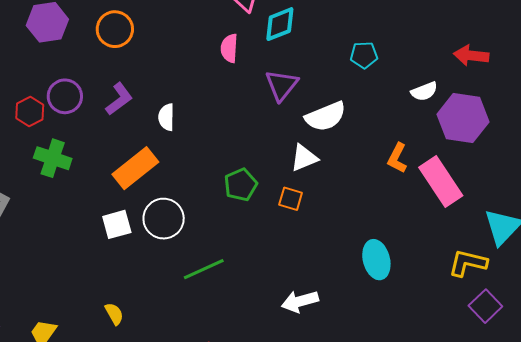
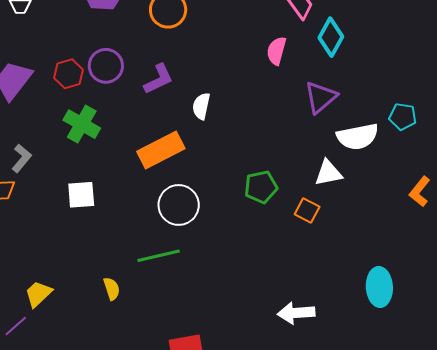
cyan diamond: (280, 24) -> (331, 37), turned -51
cyan pentagon: (364, 55) -> (403, 117), moved
white square: (117, 224) -> (81, 195), moved
green line: (204, 269) -> (159, 256), moved

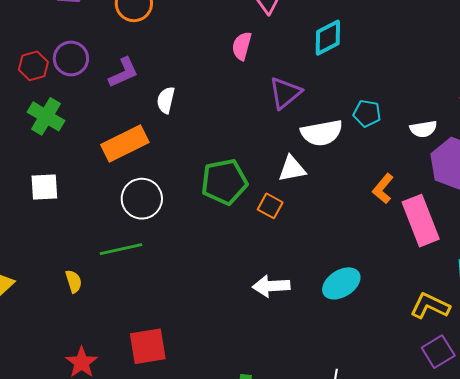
cyan diamond: (331, 37) -> (328, 38), moved, turned 33
green pentagon: (261, 187) -> (224, 182), size x1.4
cyan ellipse: (379, 287) -> (341, 283), turned 60
white arrow: (296, 313) -> (271, 286), moved

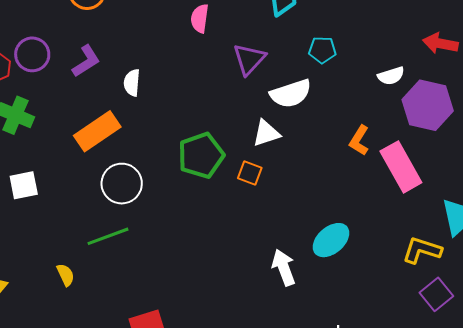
cyan pentagon: (367, 113) -> (322, 50), moved
white arrow: (271, 286) -> (284, 267), moved, turned 81

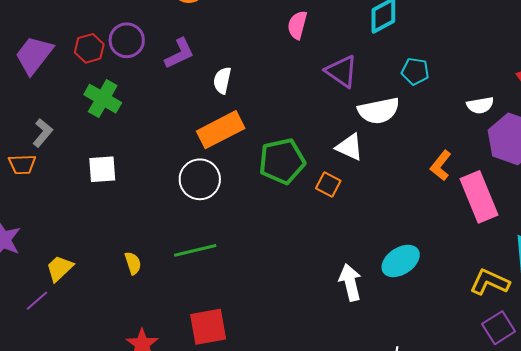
purple triangle: (249, 59) -> (342, 71), turned -45
orange rectangle: (97, 131) -> (221, 130), moved
white triangle: (266, 133) -> (349, 147), turned 36
green line: (108, 236) -> (195, 250), moved

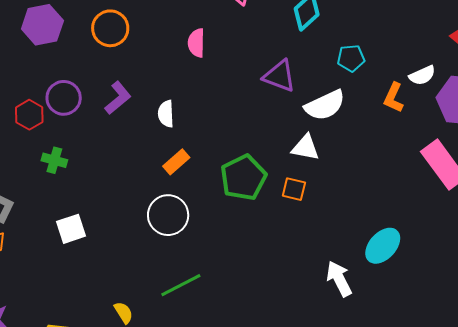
pink semicircle: (297, 25) -> (196, 43), moved
green cross: (103, 99) -> (54, 160), size x0.7
orange rectangle: (221, 130) -> (176, 162), size x0.6
orange L-shape: (441, 165) -> (394, 98), moved

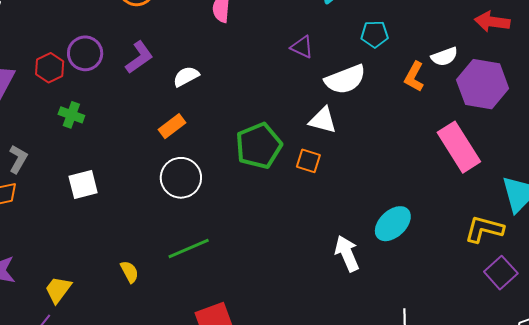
purple triangle: (279, 76) -> (302, 47), size x0.7
white semicircle: (166, 114) -> (186, 76), turned 60
orange rectangle: (176, 162) -> (172, 126), moved

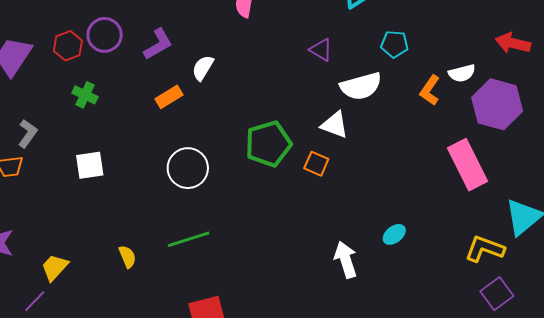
white semicircle: (186, 76) -> (203, 68), turned -36
orange rectangle: (172, 126) -> (169, 97), moved
cyan ellipse: (393, 224) -> (394, 234), size x0.6

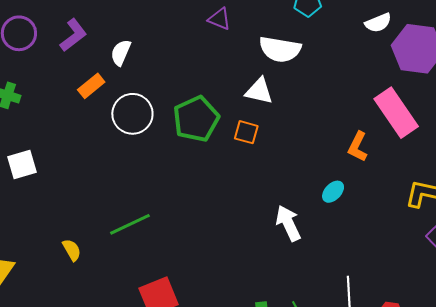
purple triangle: (321, 50) -> (219, 19), moved
white semicircle: (361, 86) -> (280, 49), turned 33
orange L-shape: (430, 90) -> (358, 147), moved
white circle: (188, 168) -> (132, 114), moved

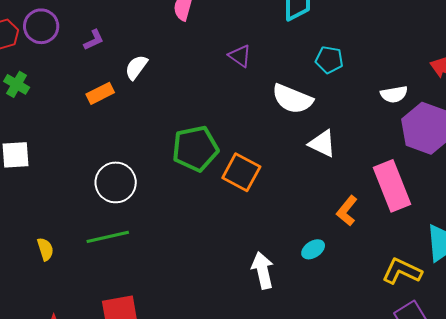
purple L-shape: (73, 35) -> (94, 40), size x0.7
white triangle: (259, 91) -> (322, 144), moved
white circle: (132, 114) -> (116, 182), moved
orange square: (246, 132) -> (241, 172), size x1.5

